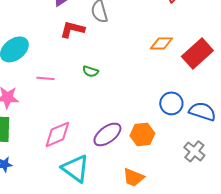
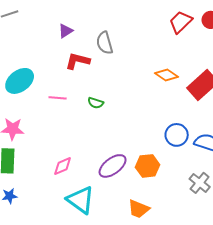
orange diamond: (161, 43) -> (167, 75), turned 35
pink line: (45, 78) -> (58, 98), moved
pink diamond: (57, 134) -> (63, 166), size x0.7

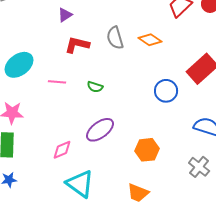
gray semicircle: (105, 43) -> (115, 38), moved
orange diamond: (167, 75) -> (150, 40), moved
blue circle: (177, 135) -> (166, 91), moved
purple ellipse: (113, 166) -> (100, 130), moved

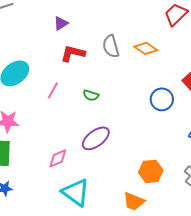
pink line: (57, 82) -> (53, 90), turned -66
orange hexagon: (147, 150) -> (151, 171), moved

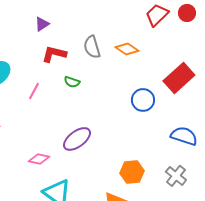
green semicircle: (91, 95) -> (72, 82), moved
pink diamond: (58, 158) -> (39, 159), turned 35

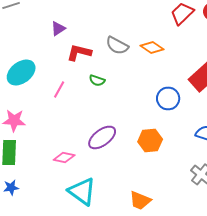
purple triangle: (42, 24) -> (58, 28), moved
gray semicircle: (92, 47) -> (117, 45), turned -45
orange hexagon: (132, 172) -> (150, 140), moved

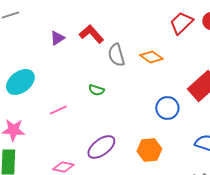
gray semicircle: (117, 45) -> (116, 55), turned 45
red L-shape: (79, 52) -> (91, 34), moved, turned 35
pink line: (59, 89) -> (58, 110), moved, turned 36

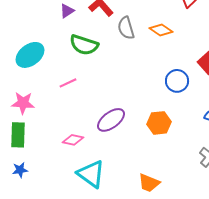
green semicircle: (96, 90) -> (84, 45), moved, size x1.8

